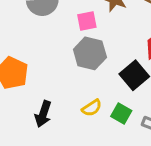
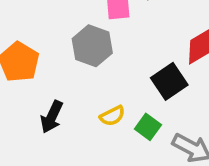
gray hexagon: (90, 53) -> (92, 46), moved

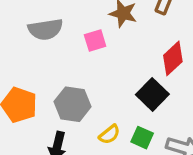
gray hexagon: (92, 46) -> (72, 104), moved

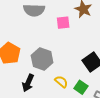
yellow semicircle: (109, 134) -> (61, 82), turned -112

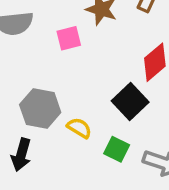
yellow semicircle: (61, 82) -> (79, 128), moved

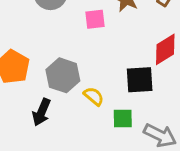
black square: (130, 102) -> (140, 80), turned 32
green square: (117, 149) -> (123, 119), turned -35

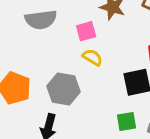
yellow semicircle: (94, 96) -> (92, 57), moved

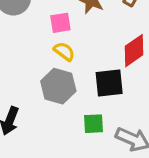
gray hexagon: (64, 89) -> (58, 86), moved

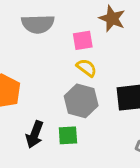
green square: (94, 124) -> (68, 135), moved

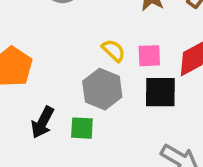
pink square: (83, 40) -> (149, 56), moved

